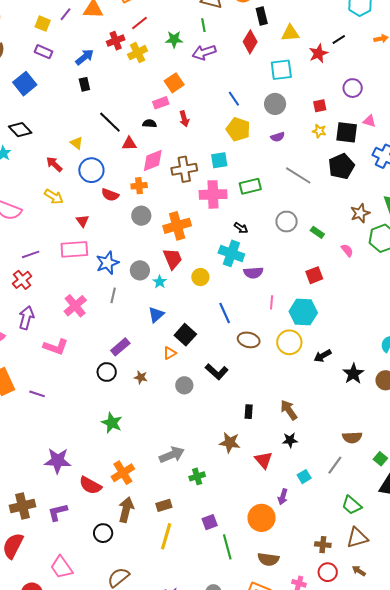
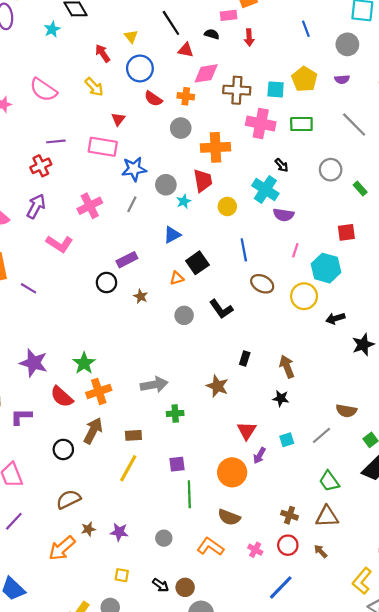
yellow pentagon: (238, 129) -> (304, 79), moved
green star: (112, 423) -> (84, 363), moved
red triangle: (263, 460) -> (247, 431), moved

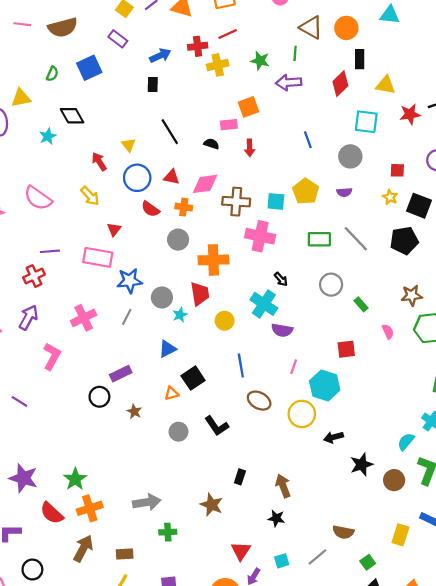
red triangle: (186, 50) -> (171, 177), moved
green rectangle: (301, 124) -> (319, 239), moved
pink L-shape: (59, 244) -> (52, 356), turned -95
black circle: (63, 449) -> (32, 570), moved

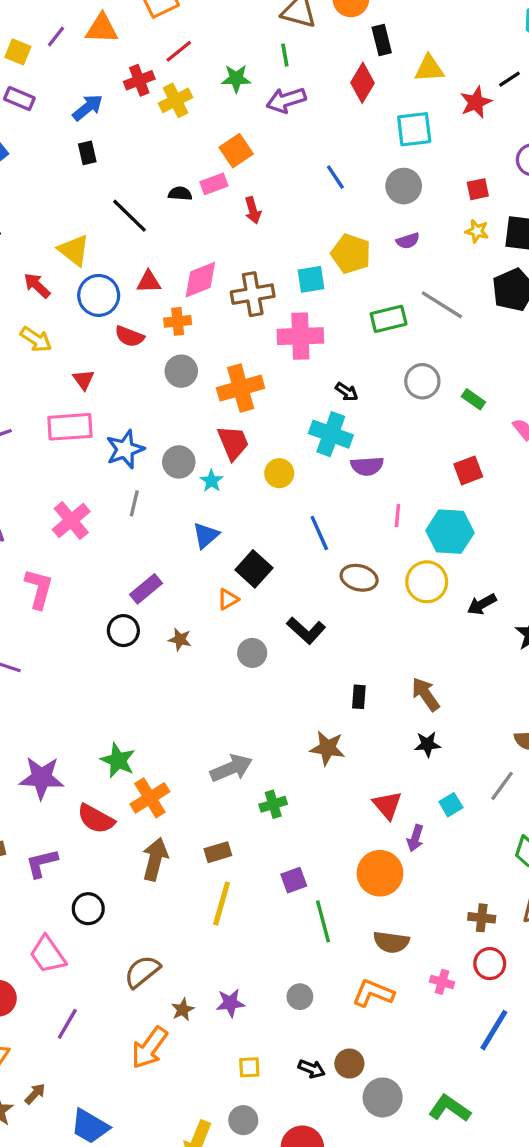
black semicircle: (211, 144) -> (180, 194), moved
yellow triangle: (129, 145) -> (74, 250), size x1.5

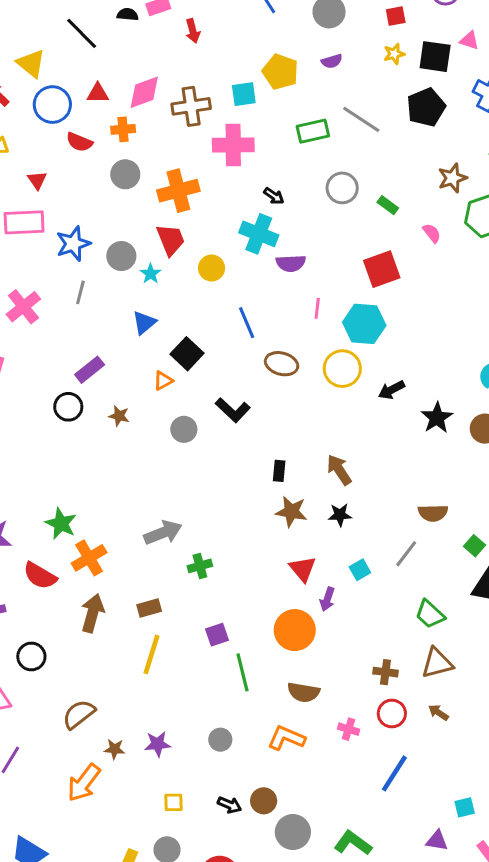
yellow star: (477, 231) -> (394, 54), turned -30
red square: (468, 470) -> (382, 269), size x1.4
brown star: (327, 748) -> (291, 512), moved
brown star: (183, 1010) -> (115, 749), turned 30

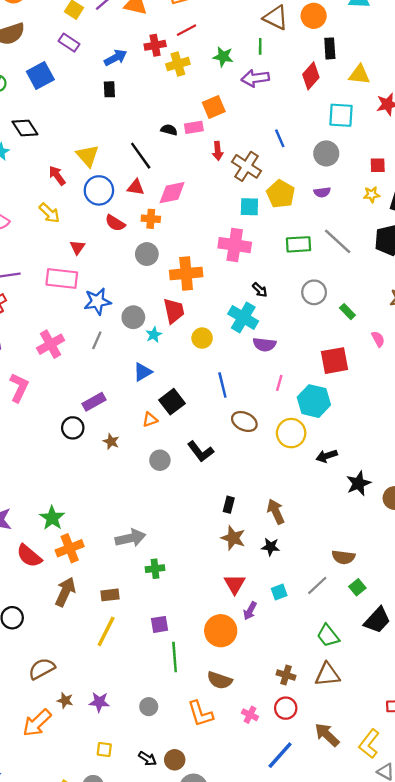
black line: (82, 33) -> (141, 156), moved
brown cross: (191, 106) -> (247, 166), moved, turned 32
green square: (475, 546) -> (357, 587), moved
brown arrow: (438, 713) -> (327, 735), moved, size x1.6
orange L-shape: (286, 738) -> (200, 714), turned -140

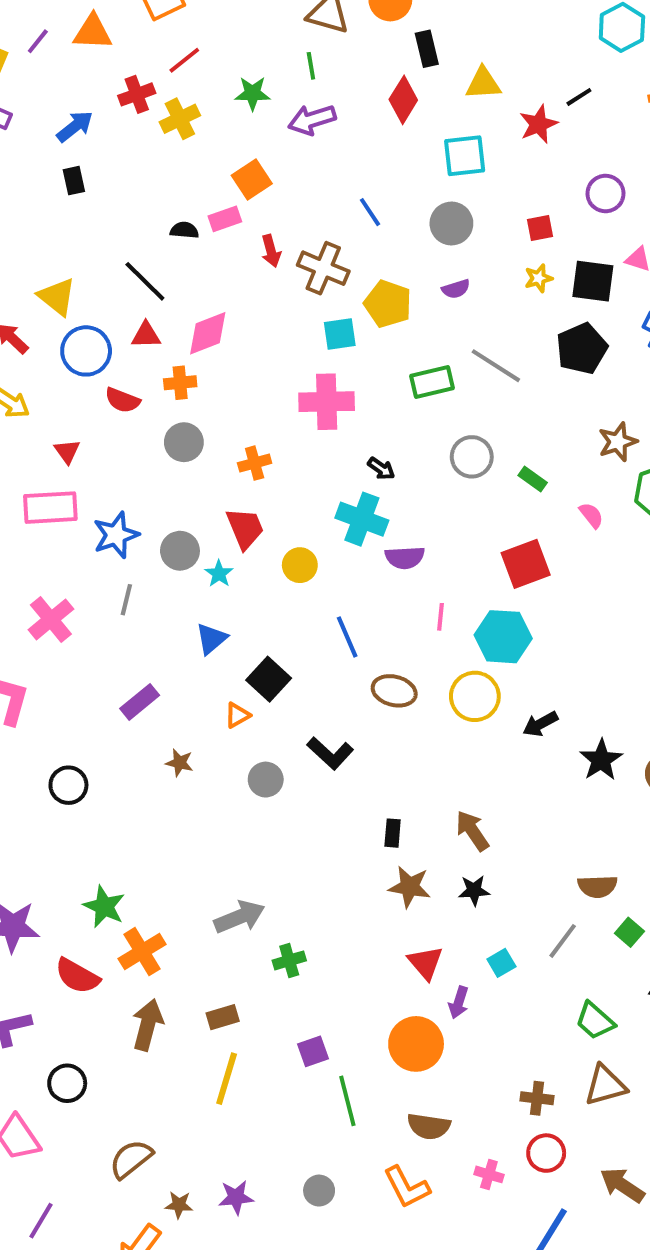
orange cross: (186, 274) -> (255, 463), size x0.6
black circle: (73, 428) -> (68, 785), moved

